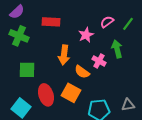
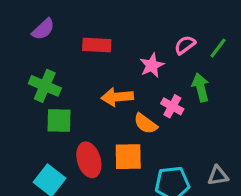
green cross: (19, 36) -> (45, 86), moved
orange arrow: (64, 55) -> (117, 97), turned 78
orange square: (71, 93) -> (128, 157), turned -30

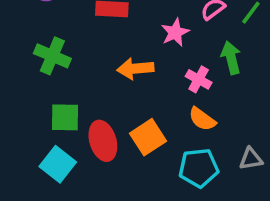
green square: (59, 120) -> (65, 117), moved
orange semicircle: (146, 124) -> (202, 119), moved
orange square: (128, 157) -> (148, 137), turned -32

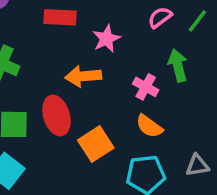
pink star: (175, 32) -> (106, 39), moved
red ellipse: (103, 141) -> (56, 115), moved

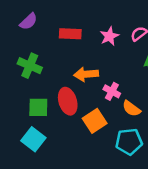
pink star: (106, 39) -> (109, 36), moved
pink cross: (146, 87) -> (112, 91), moved

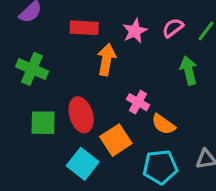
orange arrow: (86, 74) -> (106, 59), moved, turned 105
cyan square: (33, 139) -> (83, 164), moved

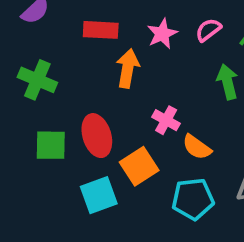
cyan square: (83, 164) -> (99, 195), turned 32

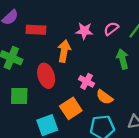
red rectangle: (101, 30) -> (36, 30), moved
pink star: (162, 34) -> (84, 31), turned 30
red ellipse: (97, 136) -> (46, 76), moved

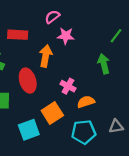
pink semicircle: (111, 29) -> (52, 17), moved
orange semicircle: (105, 97) -> (86, 102), turned 126

